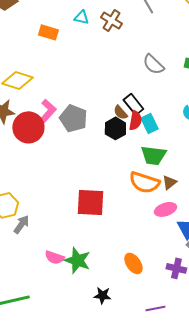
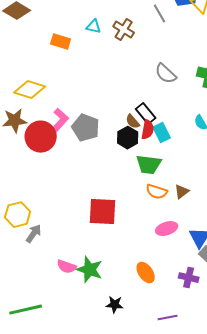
green trapezoid: (153, 155) -> (149, 165), moved
orange semicircle: (144, 182) -> (157, 192), size x0.7
pink ellipse: (165, 209) -> (167, 229), moved

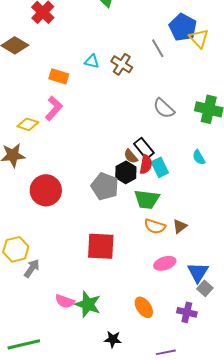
yellow diamond: (30, 90) -> (28, 124), size x0.7
pink L-shape: (60, 121) -> (54, 108), moved
gray pentagon: (86, 128) -> (105, 186), moved
red circle: (41, 137) -> (46, 190), moved

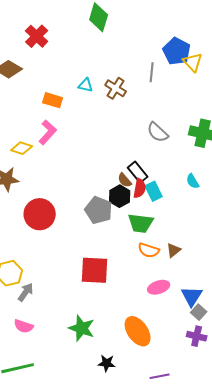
gray line: (158, 48) -> (152, 72), turned 36
pink semicircle: (65, 301) -> (24, 326), moved
orange ellipse: (144, 307) -> (138, 331), size x1.4
purple cross: (187, 312) -> (197, 336), moved

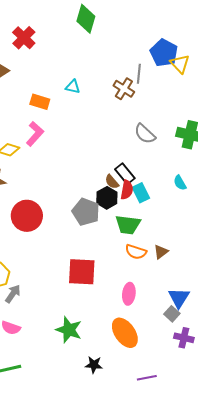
brown cross: (116, 88) -> (124, 89), moved
pink ellipse: (159, 287) -> (129, 294), moved, turned -65
gray square: (199, 312) -> (172, 314), moved

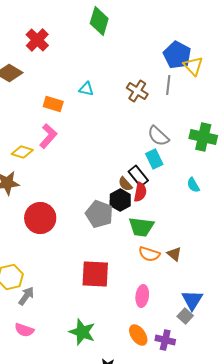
gray line: (139, 74) -> (168, 85), moved
cyan rectangle: (141, 193) -> (154, 159), moved
brown triangle: (161, 252) -> (174, 254), turned -42
orange ellipse: (125, 333) -> (138, 335), size x0.7
purple cross: (184, 338) -> (165, 340), moved

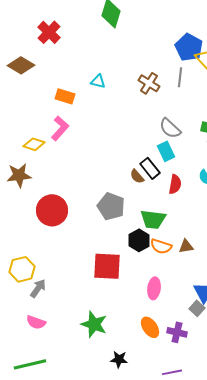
red semicircle: (140, 192) -> (175, 184), moved
black hexagon: (120, 200) -> (139, 240), moved
brown triangle: (174, 254) -> (186, 246), turned -49

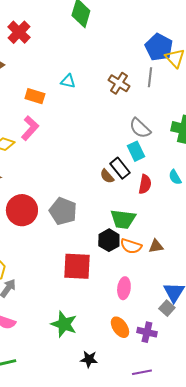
gray pentagon: (111, 206) -> (63, 211), moved

